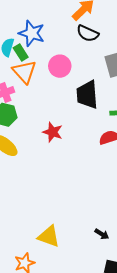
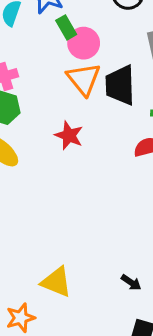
green rectangle: (21, 53) -> (66, 27), moved
orange triangle: (24, 72) -> (84, 79), moved

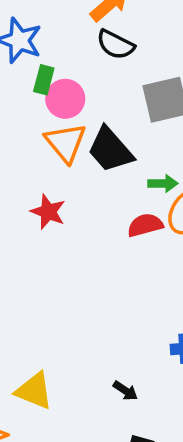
green rectangle: (66, 27) -> (44, 80), turned 45
black trapezoid: (120, 85) -> (110, 150), turned -39

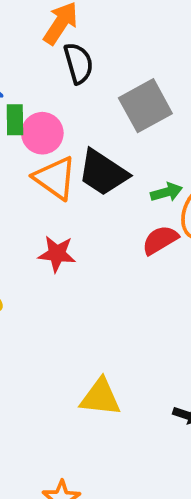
black semicircle: (116, 45) -> (78, 63), turned -117
yellow triangle: (34, 391) -> (100, 397), moved

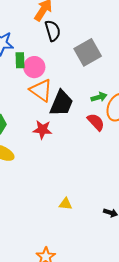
black trapezoid: (103, 173) -> (61, 103), moved, turned -100
red semicircle: (160, 240) -> (96, 122), turned 78
yellow triangle: (100, 397) -> (66, 204), size x0.6

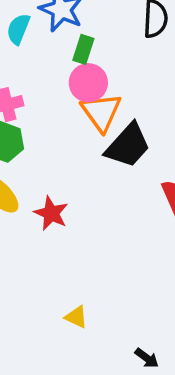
pink circle: (34, 67) -> (88, 83), moved
red star: (42, 130) -> (51, 213), moved

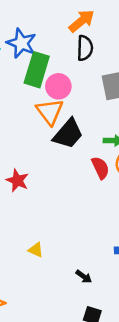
green rectangle: (83, 49) -> (37, 70), size x1.8
pink circle: (88, 83) -> (58, 86), moved

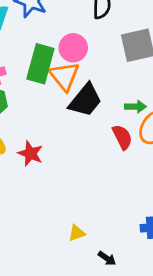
green rectangle: (37, 70) -> (40, 64), moved
yellow triangle: (36, 250) -> (77, 233), moved, turned -42

